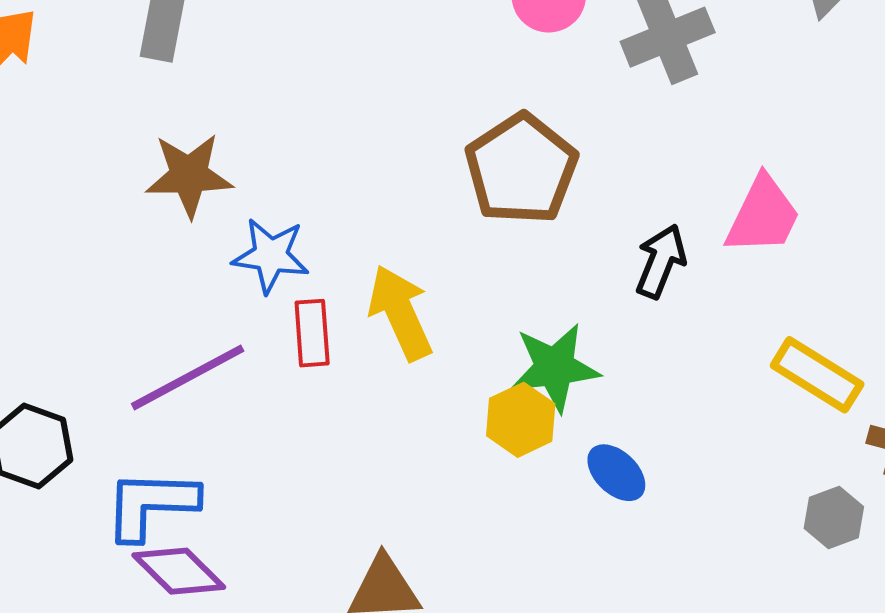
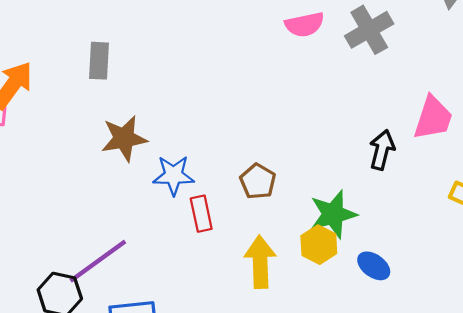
brown pentagon: (521, 169) -> (258, 181), moved, size x0.6
yellow arrow: (400, 313) -> (260, 262), moved, turned 30
purple line: (188, 377) -> (98, 261), moved

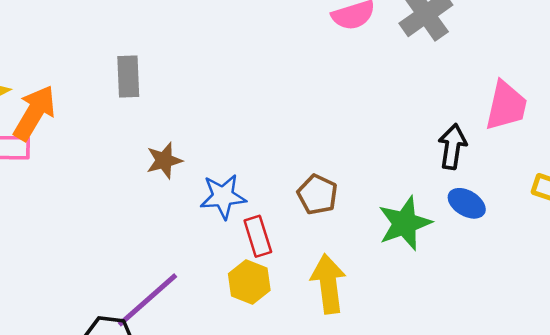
brown star: (124, 138) -> (164, 160), size x0.7
yellow hexagon: (319, 245) -> (249, 282), moved
blue ellipse: (374, 266) -> (467, 203), moved

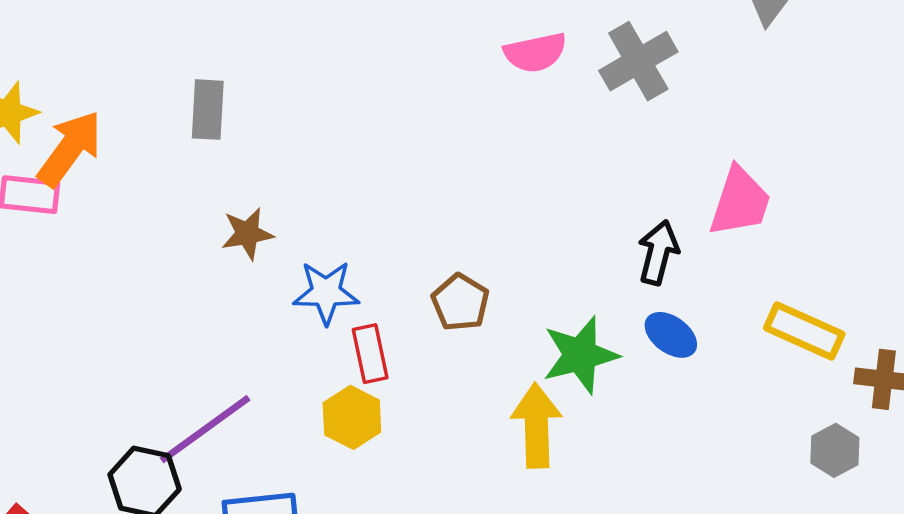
yellow arrow: (328, 284) -> (536, 426), moved

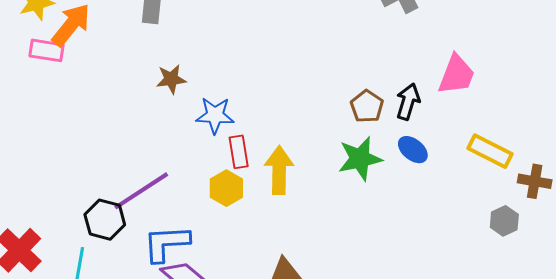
brown pentagon: (460, 302) -> (367, 106), moved
yellow arrow: (536, 426) -> (279, 170), moved

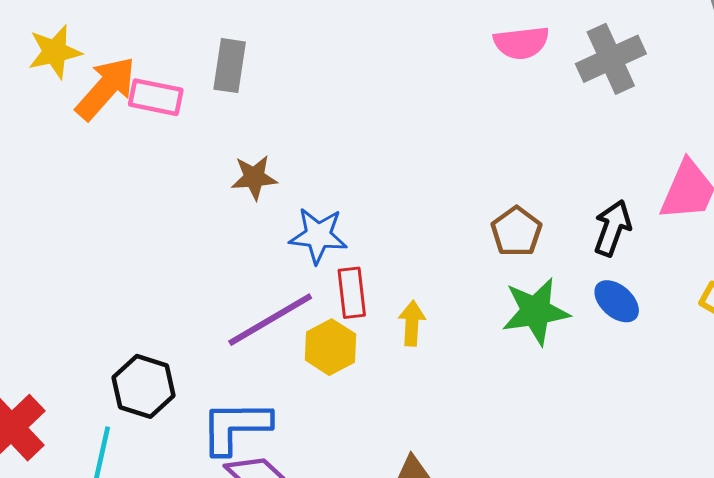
pink rectangle: (46, 50) -> (156, 97), moved
brown pentagon: (367, 106) -> (516, 232), moved
yellow arrow: (279, 170) -> (412, 323), size x0.6
purple line: (141, 191) -> (270, 320), moved

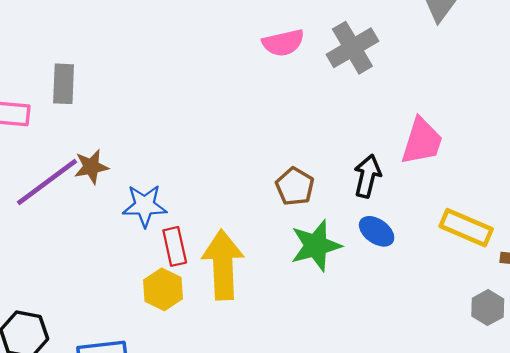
purple line: (270, 320) -> (47, 182), moved
yellow arrow: (412, 323) -> (223, 265), size x2.0

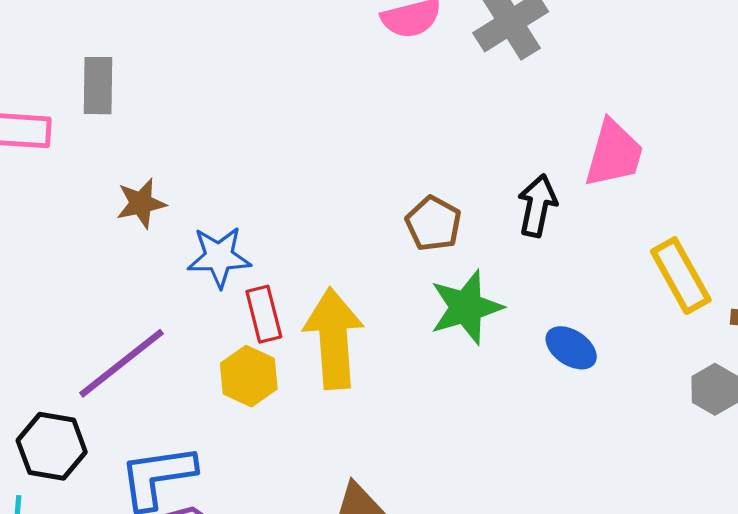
purple line: (47, 182) -> (122, 363), moved
yellow rectangle: (466, 228) -> (681, 276), turned 39
blue ellipse: (377, 231) -> (571, 348), moved

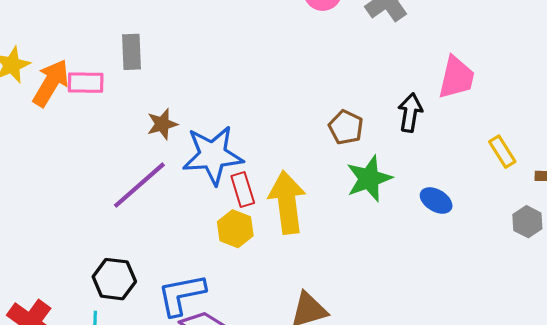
blue star: (219, 257) -> (213, 155), size x1.5
yellow rectangle: (681, 276) -> (502, 152), size x0.7
purple line: (122, 363) -> (139, 185), moved

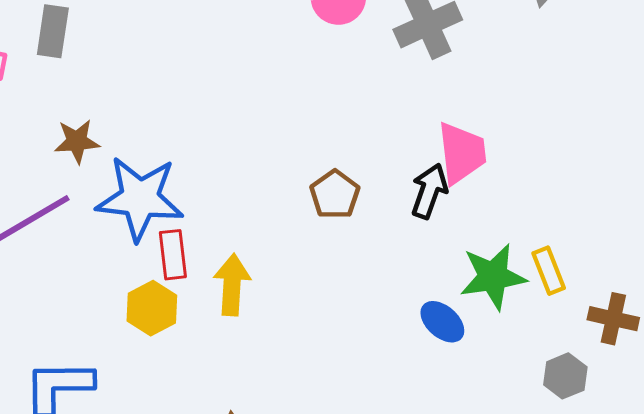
pink trapezoid: (456, 78) -> (462, 153), moved, turned -30
green star: (369, 179) -> (493, 277), moved
yellow arrow: (287, 202) -> (232, 285), size x0.7

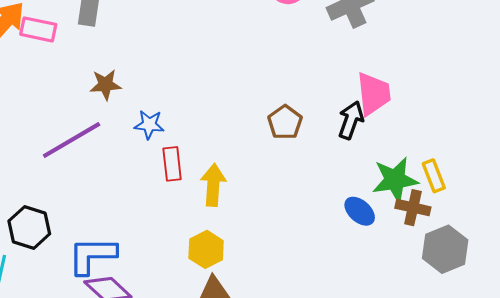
blue star: (140, 198) -> (149, 125), size x0.5
yellow hexagon: (152, 308) -> (206, 249), moved
brown cross: (613, 319) -> (413, 208), moved
gray hexagon: (565, 376) -> (445, 249), size x1.5

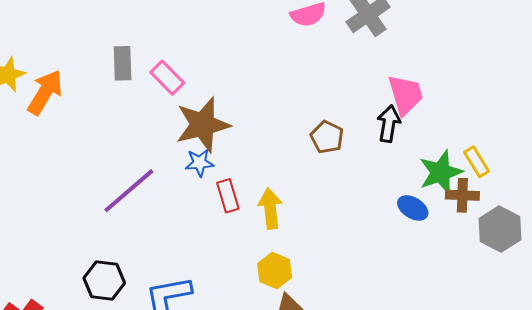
pink rectangle: (38, 29) -> (167, 78), moved, turned 44
brown star: (106, 85) -> (203, 125), moved, size x1.8

